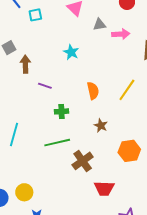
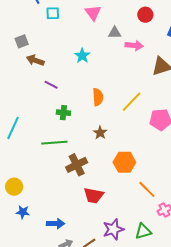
brown arrow: (25, 64) -> (35, 60), turned -78

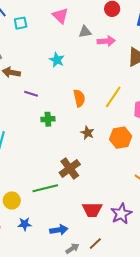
green line: (54, 143) -> (45, 188), moved
orange hexagon: (124, 162) -> (121, 138), moved
red trapezoid: (94, 195) -> (92, 210), moved
purple star: (113, 229) -> (121, 214), moved

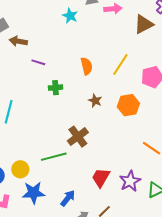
cyan star: (57, 60) -> (70, 16), moved
red trapezoid: (92, 210) -> (101, 178), turned 120
blue star: (25, 224) -> (33, 193), size x1.6
blue arrow: (59, 230) -> (68, 198), turned -42

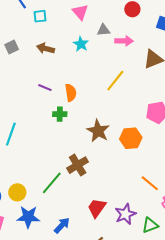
brown arrow: (18, 41) -> (46, 49), moved
yellow line: (120, 64) -> (115, 81), moved
orange semicircle: (87, 66) -> (71, 93), moved
brown star: (95, 101) -> (98, 131), size x1.6
green line: (54, 157) -> (52, 183), turned -40

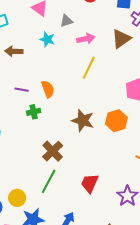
pink arrow: (124, 41) -> (86, 39), moved
green cross: (60, 114) -> (34, 112), moved
brown cross: (78, 165) -> (53, 151), moved
red trapezoid: (97, 208) -> (90, 183), moved

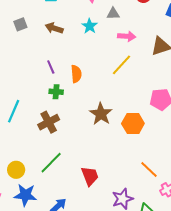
purple line: (22, 90) -> (51, 67), turned 40
brown cross: (53, 151) -> (49, 122), moved
red trapezoid: (90, 183) -> (90, 176), turned 120

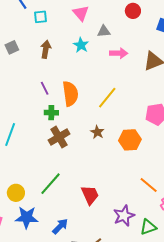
brown arrow: (54, 28) -> (46, 49), turned 84
yellow line: (121, 65) -> (107, 98), moved
orange semicircle: (76, 74) -> (70, 94), size x1.4
brown star: (101, 114) -> (97, 132), size x0.6
brown cross: (49, 122) -> (59, 137), moved

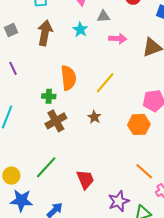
brown arrow: (46, 49) -> (45, 33), size x1.4
purple line: (45, 88) -> (13, 68), moved
orange hexagon: (130, 140) -> (139, 125), moved

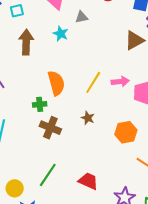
pink arrow: (118, 39) -> (120, 82), moved
brown cross: (56, 121) -> (50, 128), turned -30
orange hexagon: (139, 125) -> (126, 132), moved
red trapezoid: (85, 179) -> (88, 181), turned -35

